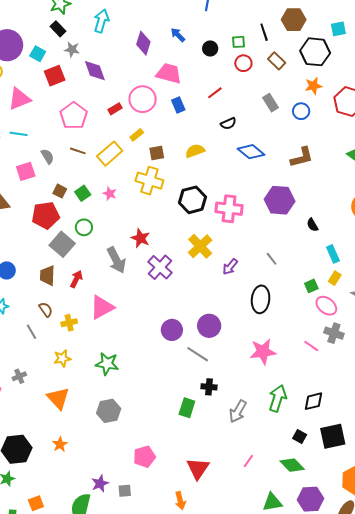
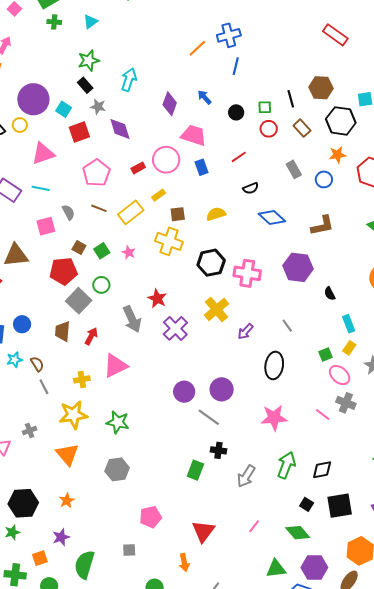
brown semicircle: (46, 310) -> (37, 364), moved
yellow star: (62, 358) -> (73, 415), size x1.6
purple star: (100, 483) -> (61, 537), moved

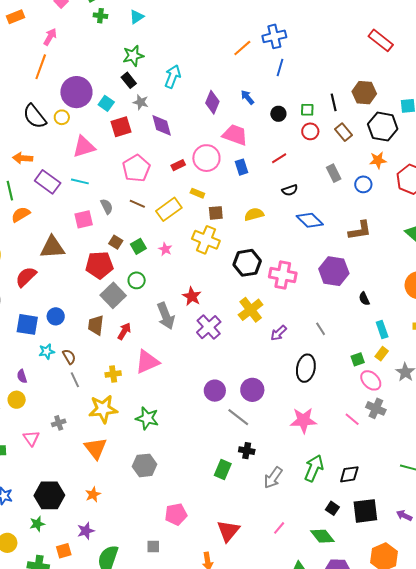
yellow rectangle: (159, 195) -> (197, 193), turned 56

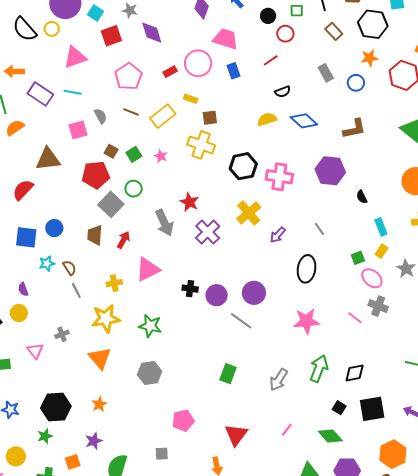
red circle: (310, 131) -> (285, 34), moved
yellow semicircle: (254, 214) -> (267, 119), moved
black cross: (247, 451) -> (190, 289), moved

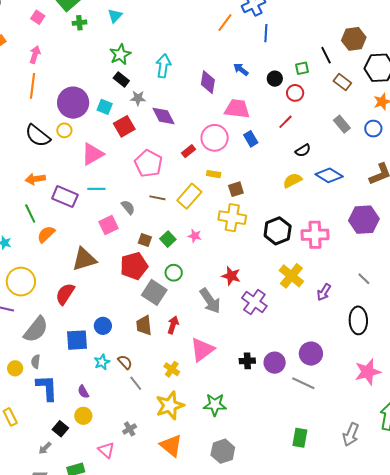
yellow cross: (114, 283) -> (172, 369), turned -35

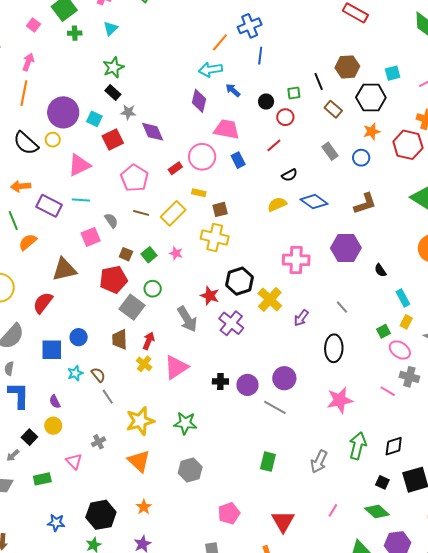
cyan arrow: (163, 66) -> (210, 70), moved, turned -110
black hexagon: (278, 231) -> (239, 281), moved
yellow cross: (172, 369) -> (144, 364), moved

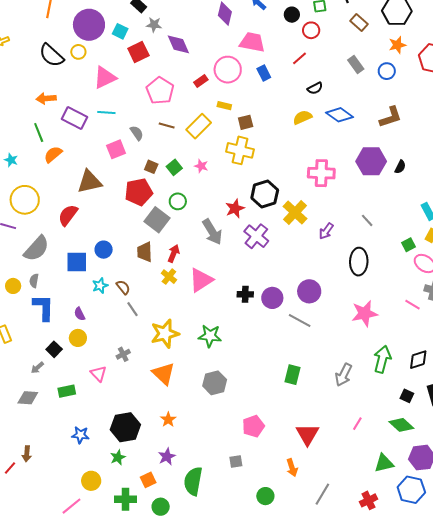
black semicircle: (380, 270) -> (400, 167), moved, turned -120
red star: (210, 296) -> (235, 208), turned 30

